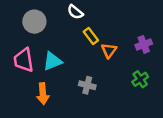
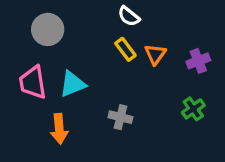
white semicircle: (75, 12) -> (129, 16), moved
orange triangle: (109, 50) -> (155, 54), moved

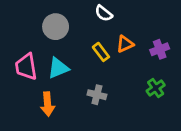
gray circle: (48, 29) -> (56, 27), moved
yellow rectangle: (125, 49) -> (101, 52), moved
orange triangle: (155, 54) -> (125, 44), turned 30

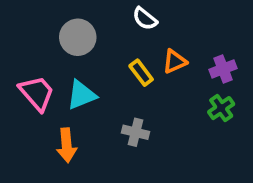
pink trapezoid: (26, 67) -> (37, 93), turned 148
green cross: (156, 88) -> (221, 108), moved

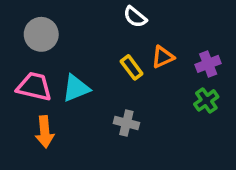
gray circle: (78, 37) -> (41, 34), moved
pink trapezoid: (37, 93) -> (34, 87), turned -36
orange arrow: (67, 145) -> (45, 132), moved

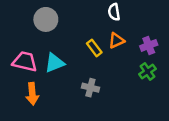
white semicircle: (135, 17) -> (114, 12), moved, turned 42
gray circle: (41, 34) -> (46, 19), moved

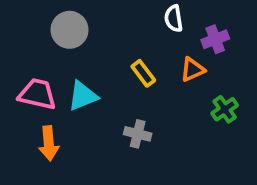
orange triangle: (117, 41) -> (192, 70), moved
purple cross: (149, 45) -> (215, 39), moved

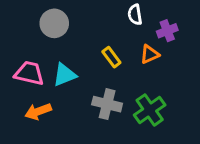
green cross: (225, 109) -> (150, 110), moved, size x1.5
gray cross: (138, 134) -> (107, 104), size x1.4
orange arrow: (49, 143) -> (38, 111), turned 75

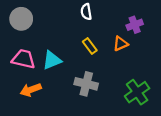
white semicircle: (135, 15) -> (86, 12), moved
gray circle: (54, 23) -> (21, 19), moved
green cross: (150, 110) -> (137, 92), moved

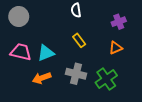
orange triangle: (120, 44) -> (116, 48), moved
orange arrow: (31, 90) -> (42, 78), moved
green cross: (137, 92) -> (106, 79), moved

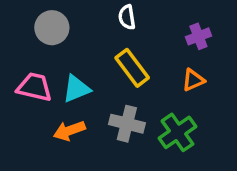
gray circle: (19, 16) -> (52, 28), moved
yellow rectangle: (79, 40) -> (132, 68), size x1.5

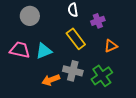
purple cross: (198, 36) -> (98, 21), moved
orange arrow: (69, 131) -> (51, 80), moved

